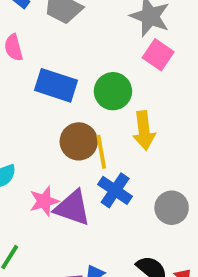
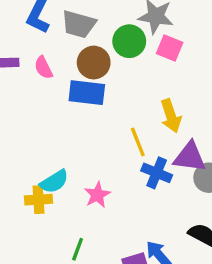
green circle: (113, 91) -> (129, 41), moved
brown circle: (79, 141) -> (94, 63), moved
purple triangle: (72, 208) -> (190, 157), moved

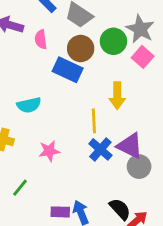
yellow arrow: (171, 116) -> (117, 96), moved
cyan semicircle: (54, 182) -> (29, 105), moved

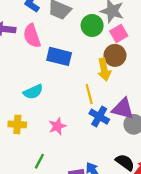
pink semicircle: (41, 39) -> (32, 36), size x1.5
brown circle: (81, 48) -> (115, 55), moved
pink square: (143, 57) -> (119, 34), turned 30

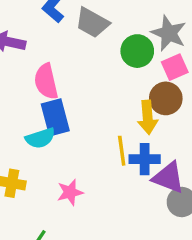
pink semicircle: (32, 36) -> (46, 81), moved
blue rectangle: (59, 56) -> (55, 117), moved, turned 55
blue cross: (99, 117) -> (145, 159), moved, turned -36

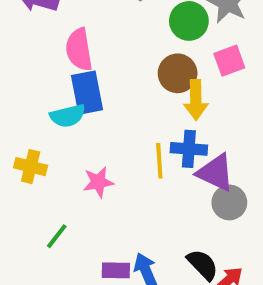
pink square: (175, 67) -> (229, 61), moved
brown circle: (166, 98) -> (178, 73), moved
yellow line: (122, 151) -> (159, 161), moved

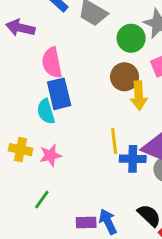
cyan semicircle: (68, 116) -> (46, 111), turned 90
blue cross: (189, 149) -> (133, 159), moved
pink star: (98, 182) -> (50, 155), moved

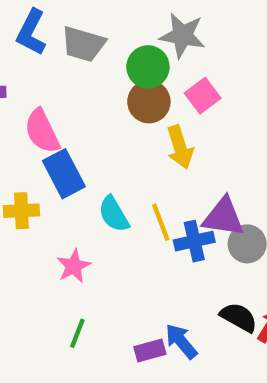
brown circle: (125, 77) -> (149, 102), moved
cyan semicircle: (46, 111) -> (114, 214), moved
yellow cross: (20, 150) -> (21, 211), moved

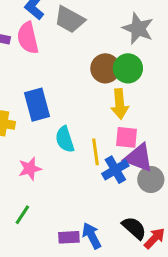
green circle: (148, 67) -> (128, 68), moved
pink square: (203, 96) -> (126, 137), moved, turned 30
pink semicircle: (42, 131) -> (28, 38), moved
blue cross: (194, 241) -> (115, 170), turned -30

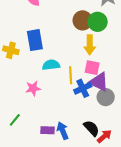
cyan semicircle: (65, 139) -> (51, 65), turned 96
pink star: (30, 169) -> (33, 88), moved
green line: (22, 215) -> (15, 120), moved

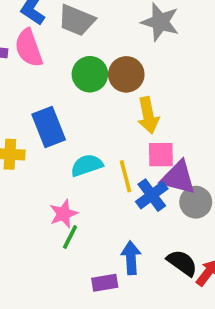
green circle: (98, 22) -> (90, 74), moved
green line: (15, 120) -> (70, 237), moved
blue arrow: (63, 131) -> (131, 258), moved, turned 30

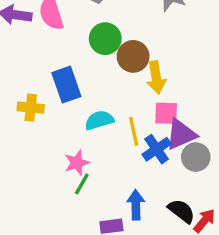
brown circle: (126, 74) -> (133, 56), moved
purple triangle: (178, 178) -> (181, 134), turned -40

